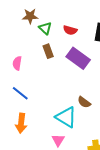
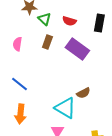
brown rectangle: (48, 51) -> (47, 42), turned 40
pink semicircle: (17, 63) -> (17, 44), moved
brown semicircle: (84, 102) -> (83, 93), turned -64

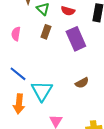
purple rectangle: (77, 49) -> (76, 39), turned 30
cyan triangle: (65, 108) -> (42, 91), moved, turned 30

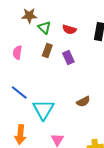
purple rectangle: (76, 39) -> (68, 58), moved, size x0.6
orange arrow: (19, 104) -> (20, 135), moved

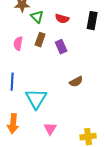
pink semicircle: (17, 53) -> (18, 44), moved
blue line: (19, 93) -> (12, 82), turned 54
brown semicircle: (83, 102) -> (76, 82), moved

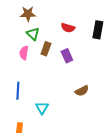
green triangle: (37, 17) -> (33, 34), moved
cyan triangle: (36, 99) -> (42, 108), size x0.6

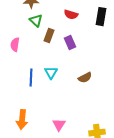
pink semicircle: (24, 53) -> (15, 45), moved
blue line: (18, 91) -> (31, 78), moved
cyan triangle: (42, 108) -> (51, 73), moved

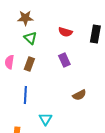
brown rectangle: (49, 36) -> (29, 64), moved
cyan triangle: (51, 73) -> (45, 119), moved

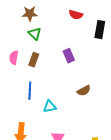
red semicircle: (65, 32) -> (76, 15), moved
cyan triangle: (45, 119) -> (50, 107), moved, turned 48

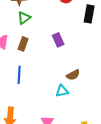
green triangle: (35, 34) -> (24, 18), turned 40
cyan triangle: (50, 107) -> (62, 91), moved

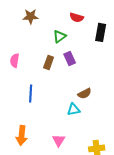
green triangle: (24, 18) -> (60, 36), moved
brown rectangle: (23, 44) -> (49, 62), moved

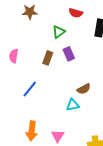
blue line: (31, 93) -> (30, 89), turned 36
orange arrow: (22, 135) -> (32, 131), moved

